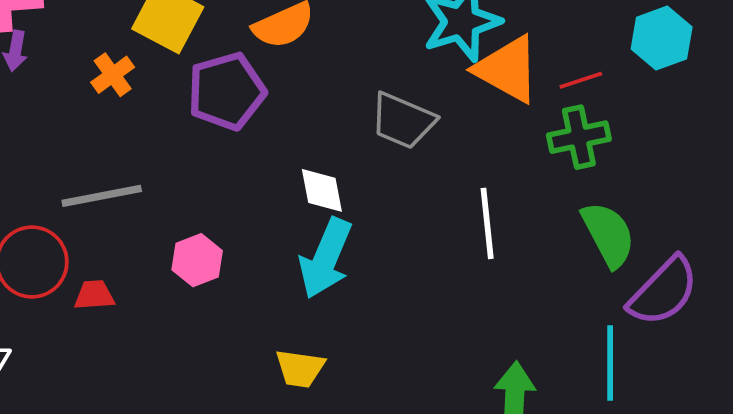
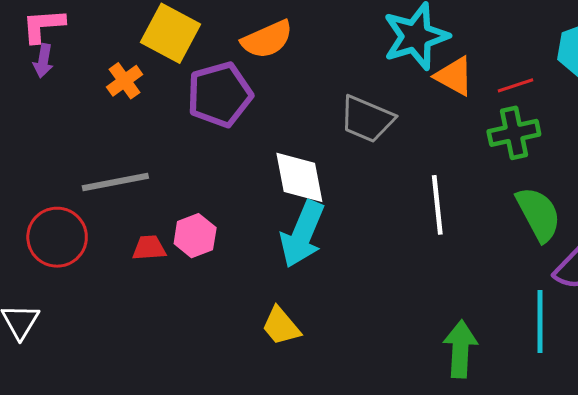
orange triangle: (507, 69) -> (454, 76), size x0.7
white diamond: (322, 190) -> (299, 177), size x1.4
red trapezoid: (94, 295) -> (149, 248), moved
yellow trapezoid: (300, 368) -> (281, 326), turned 42

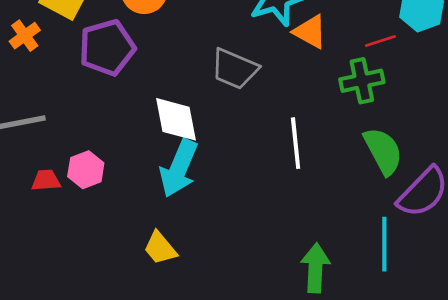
red line: (515, 85) -> (380, 41), moved

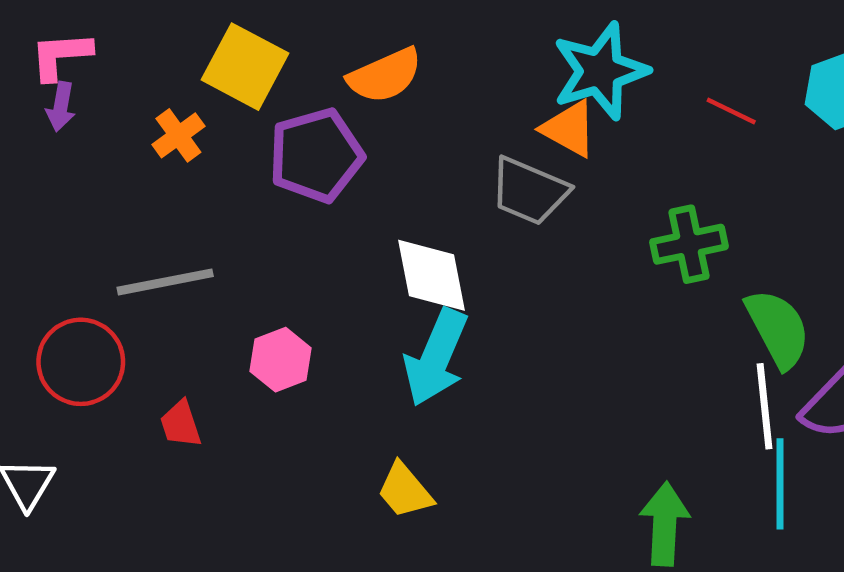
orange triangle: (310, 32) -> (569, 129), moved
red line: (380, 41) -> (731, 111), moved, turned 44
green cross: (362, 81) -> (689, 244), moved
white line: (296, 143) -> (764, 406), moved
red trapezoid: (46, 180) -> (181, 424), moved, turned -104

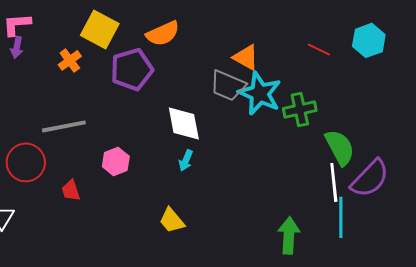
cyan star: (600, 71) -> (260, 93), moved, turned -30
cyan arrow: (436, 357) -> (186, 160), size x0.5

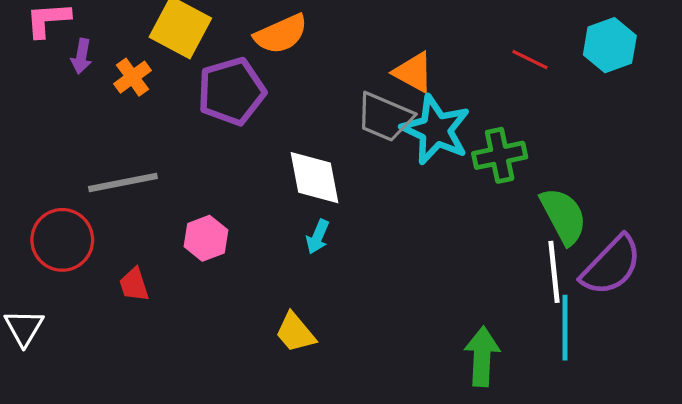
purple arrow: (17, 47) -> (81, 56), moved

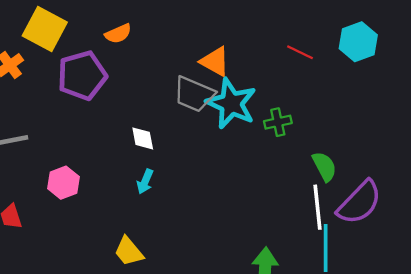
orange semicircle: (281, 34) -> (118, 34), size x0.7
green cross: (500, 155) -> (278, 122), size x0.7
white diamond: (314, 178) -> (143, 138), size x0.6
green semicircle: (563, 216) -> (324, 166), size x0.7

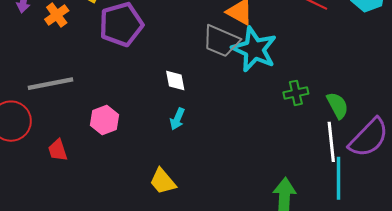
green cross: (278, 122) -> (296, 93), moved

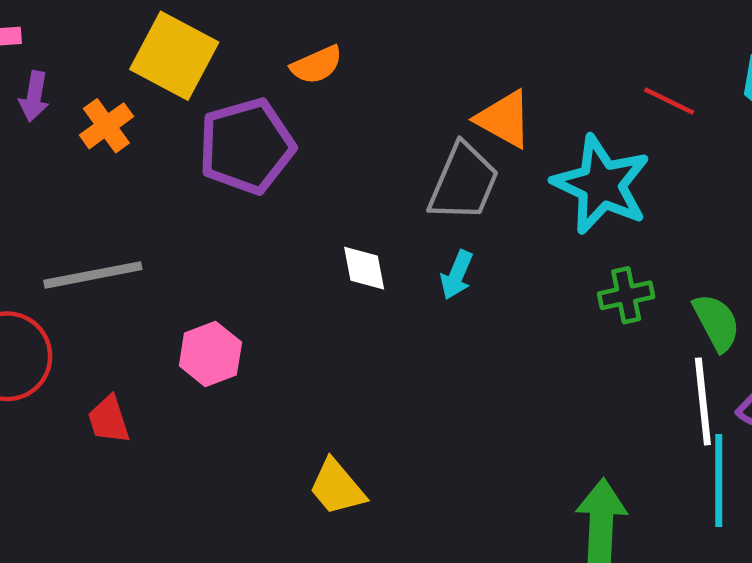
gray trapezoid: (221, 41) -> (463, 182), turned -90
cyan star: (254, 49) -> (601, 185), moved
cyan arrow: (177, 119) -> (457, 275), moved

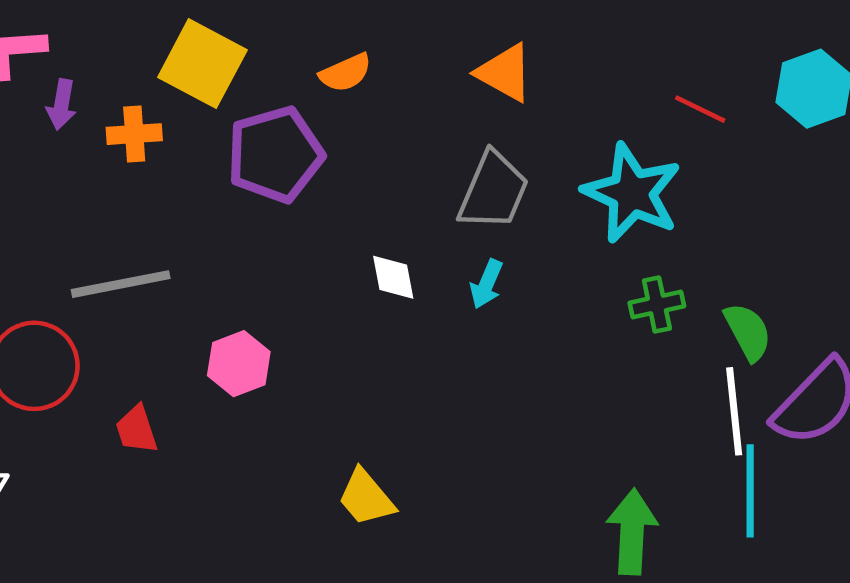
orange triangle: (504, 119) -> (505, 73), moved
orange cross: (106, 126) -> (134, 134), turned 32

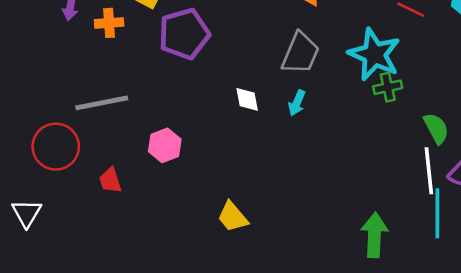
green cross: (657, 304) -> (388, 87), moved

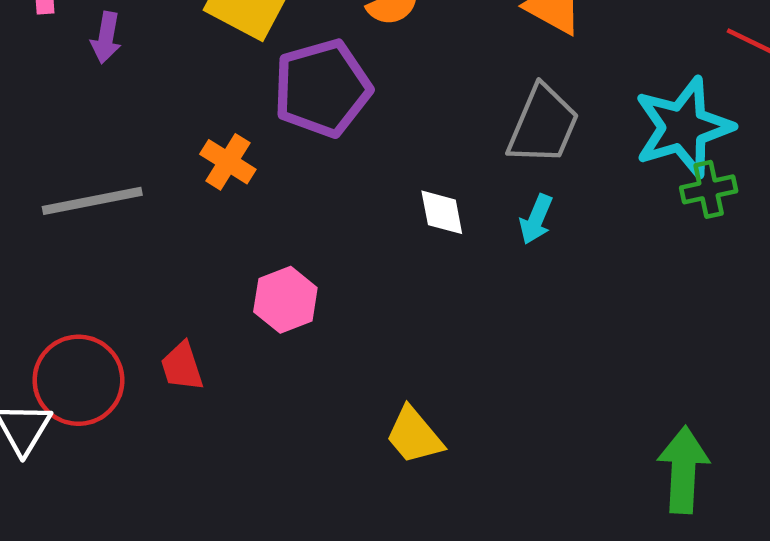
orange cross: (109, 23) -> (228, 162), moved, turned 36
cyan star: (374, 54) -> (683, 127), turned 30
gray line: (102, 103) -> (92, 201), moved
red circle: (56, 147) -> (78, 380), moved

